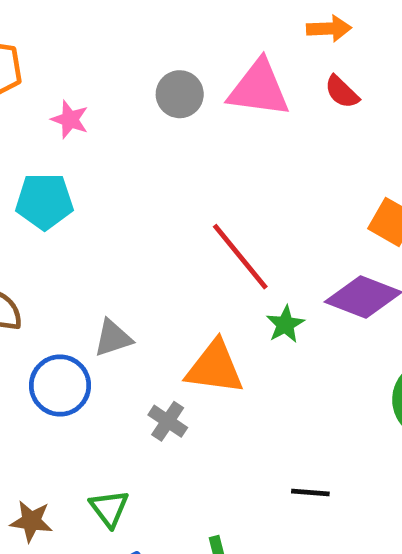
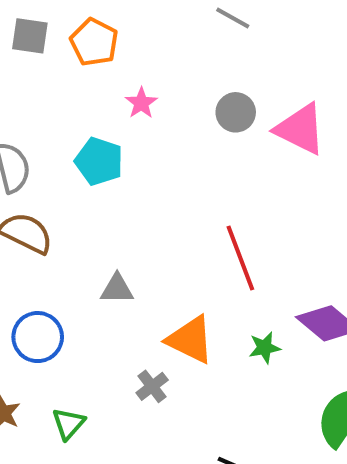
green star: (285, 324) -> (264, 348), moved
blue circle: (60, 385) -> (38, 337), moved
gray cross: (168, 421) -> (152, 386), moved

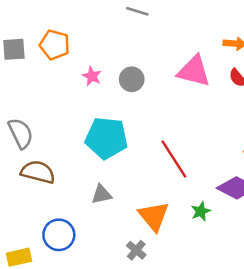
gray circle: (236, 112) -> (132, 79), moved
cyan pentagon: (99, 161) -> (106, 138), moved, size x1.4
orange triangle: (190, 340) -> (154, 216), turned 36

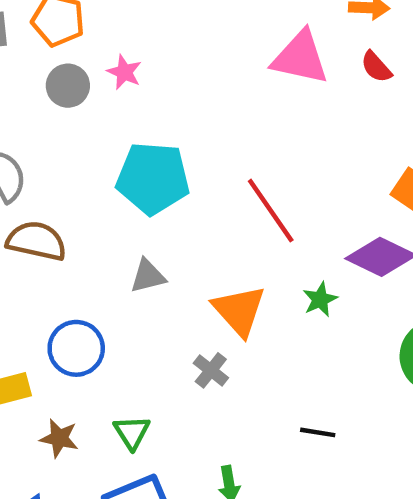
gray circle: (132, 79) -> (68, 86), moved

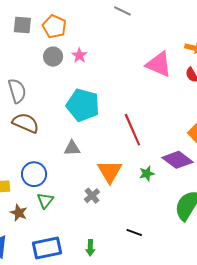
green triangle: (132, 432) -> (45, 201), moved

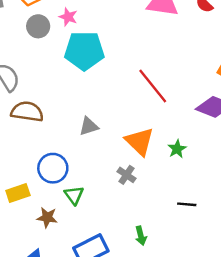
cyan pentagon: (83, 105) -> (84, 51), moved
green star: (147, 174) -> (177, 149), moved

